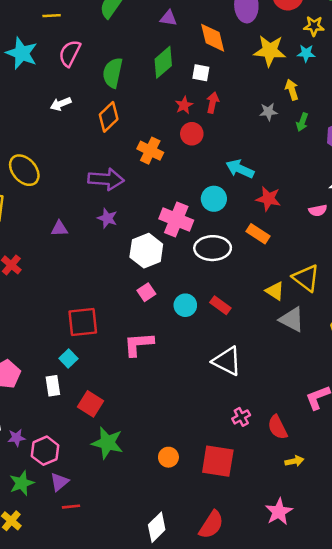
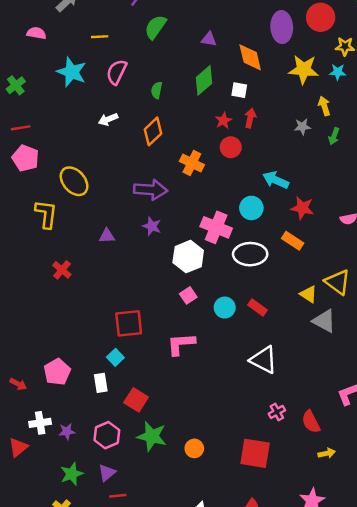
green semicircle: (113, 73) -> (157, 90), size x0.6
pink hexagon: (45, 451) -> (107, 435), moved
orange circle: (168, 457) -> (194, 448), moved

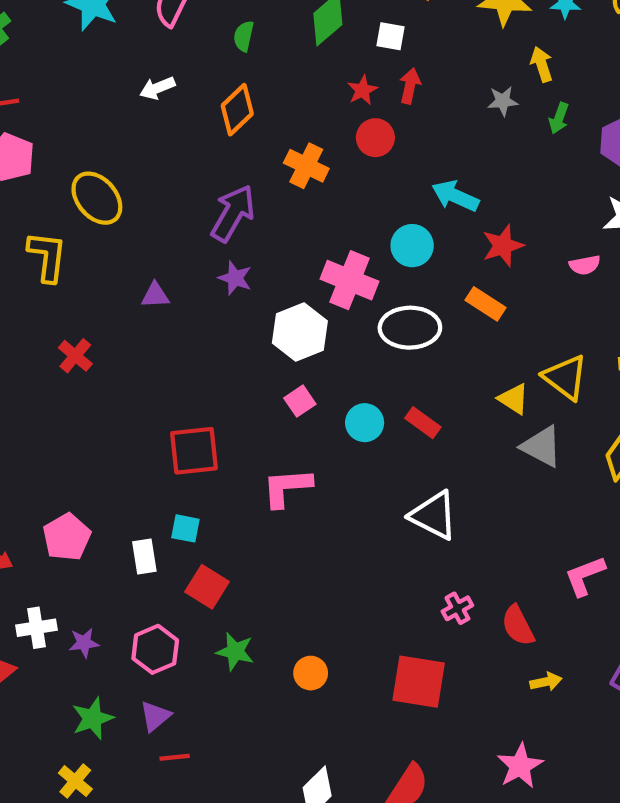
purple arrow: (151, 190) -> (233, 213), turned -64
red star: (302, 208) -> (503, 246), turned -30
cyan square: (115, 357) -> (185, 528), moved, turned -35
green star: (152, 436) -> (235, 651), size x0.7

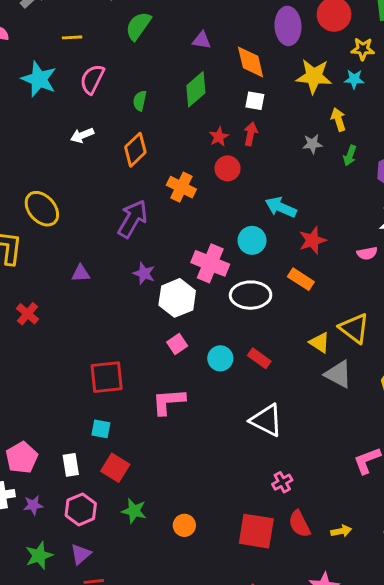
white square: (391, 36) -> (255, 101), moved
purple star: (235, 278) -> (144, 273), moved
pink pentagon: (67, 537) -> (22, 458), moved
white rectangle: (144, 556) -> (71, 465), moved
red semicircle: (518, 626) -> (299, 524), moved

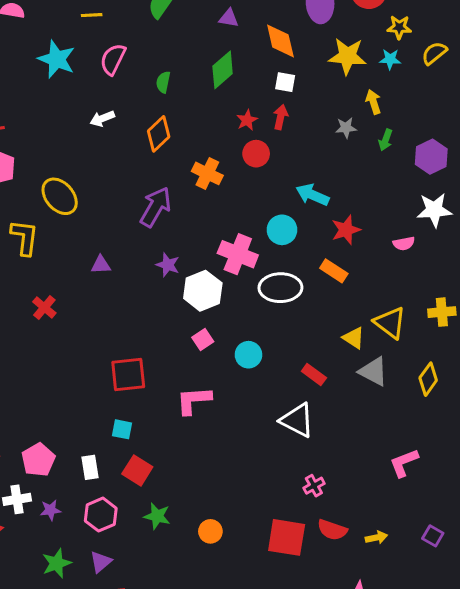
red rectangle: (259, 358) -> (314, 374), moved
red semicircle: (299, 524) -> (332, 530), turned -44

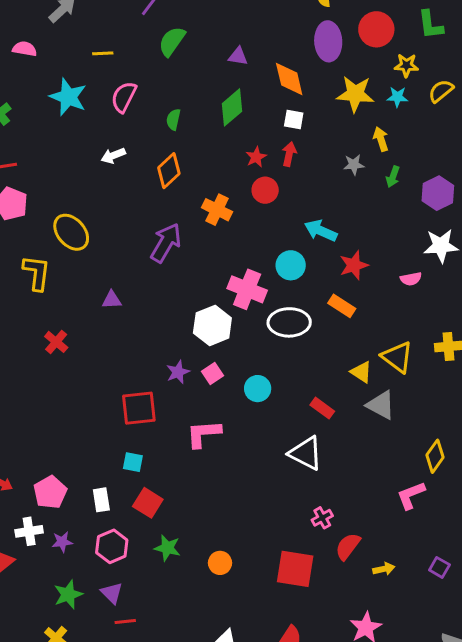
purple star: (168, 265) -> (178, 372), moved, turned 30
yellow diamond: (428, 379) -> (435, 456), moved
red semicircle: (332, 530) -> (348, 546), moved, turned 108
purple triangle: (101, 562) -> (112, 593), turned -35

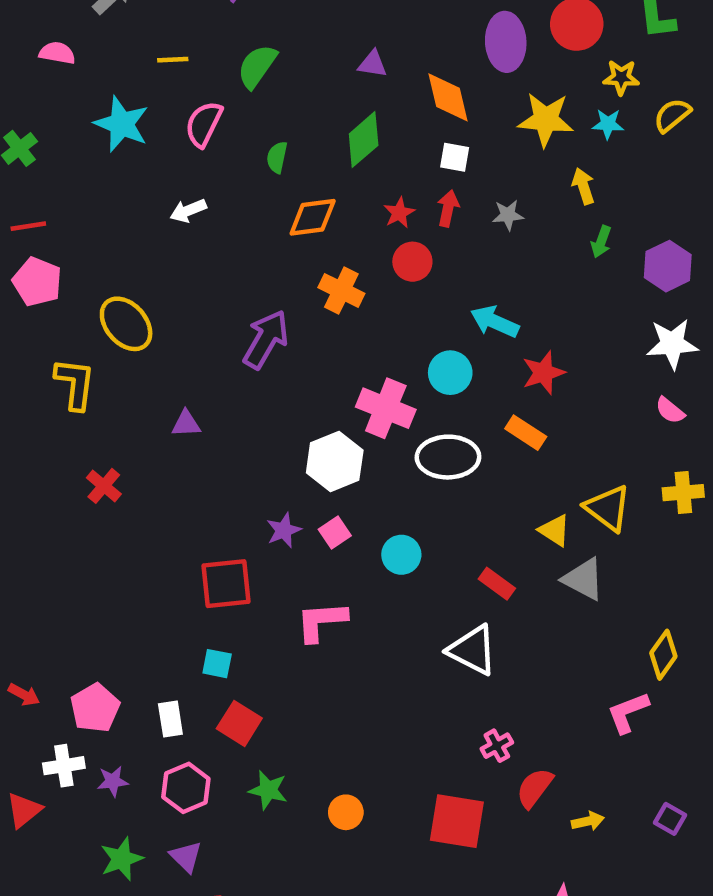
green semicircle: (172, 41) -> (257, 66), moved
gray star: (354, 165) -> (508, 215), moved
orange diamond: (169, 171) -> (313, 217), moved, turned 36
pink semicircle: (411, 279) -> (670, 410), moved, turned 50

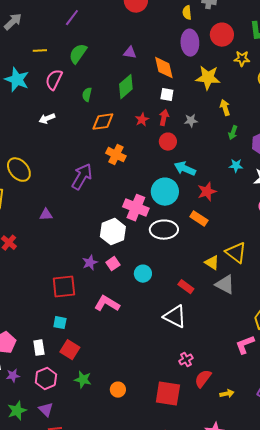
cyan star: (608, 124) -> (236, 166), moved
red circle: (412, 262) -> (168, 142), moved
cyan circle: (450, 373) -> (165, 192), size x1.4
pink L-shape: (321, 621) -> (107, 304), turned 35

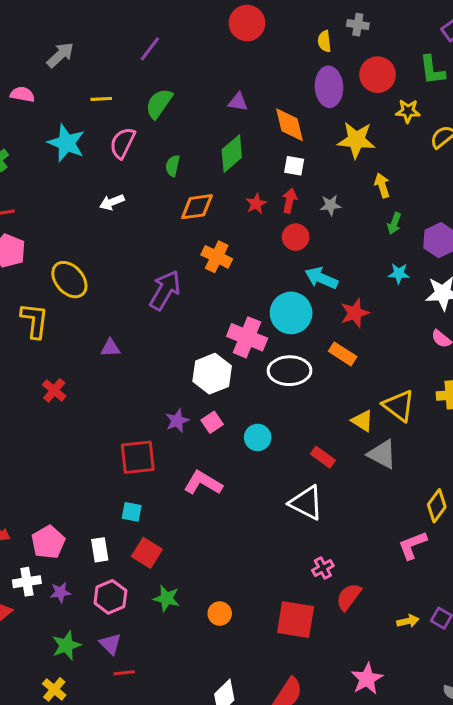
yellow arrow: (227, 394) -> (408, 621), moved

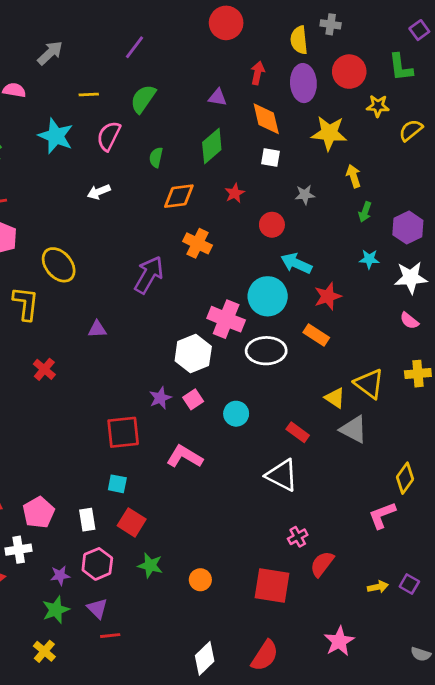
yellow semicircle: (324, 41) -> (299, 40), size x1.4
red arrow: (290, 201) -> (258, 73), moved
purple star: (60, 592) -> (60, 575), moved

